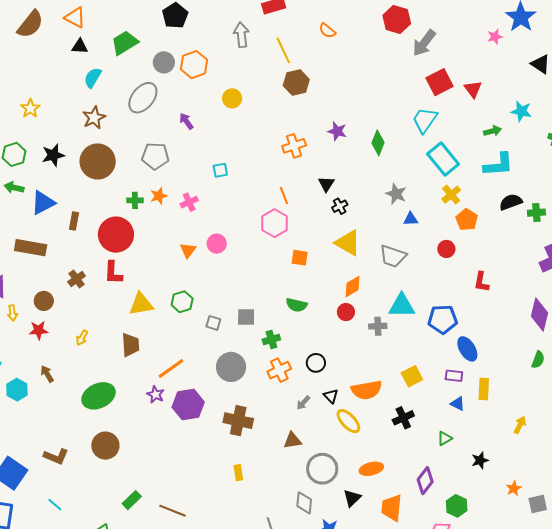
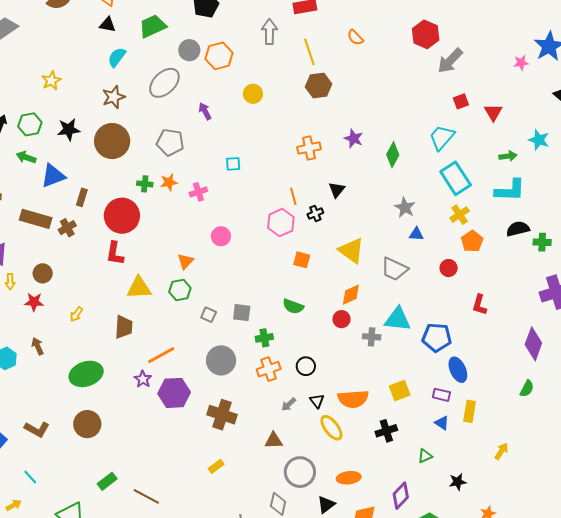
red square: (439, 82) -> (461, 101), size x0.6
black cross: (340, 206) -> (315, 213), moved
orange triangle: (188, 250) -> (186, 261), moved
brown cross: (77, 279) -> (67, 228), moved
yellow rectangle: (238, 473) -> (216, 466), turned 56

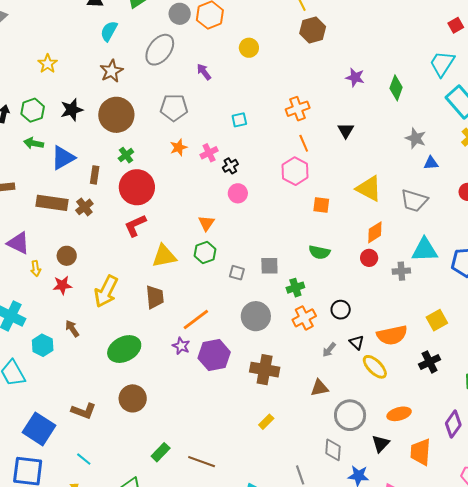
orange cross: (309, 148) -> (298, 109), moved
green cross: (145, 184) -> (126, 155), moved, turned -35
black cross: (315, 213) -> (230, 166), moved
red L-shape: (115, 253) -> (135, 226), turned 65
yellow arrow: (76, 314) -> (106, 291), size x2.0

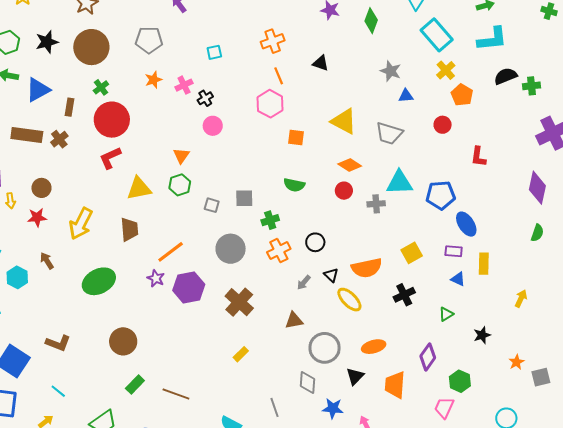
black triangle: (346, 130) -> (321, 63), turned -42
orange diamond: (375, 232) -> (350, 165), turned 65
brown cross: (265, 370) -> (239, 302), turned 32
brown circle: (133, 398) -> (123, 341), moved

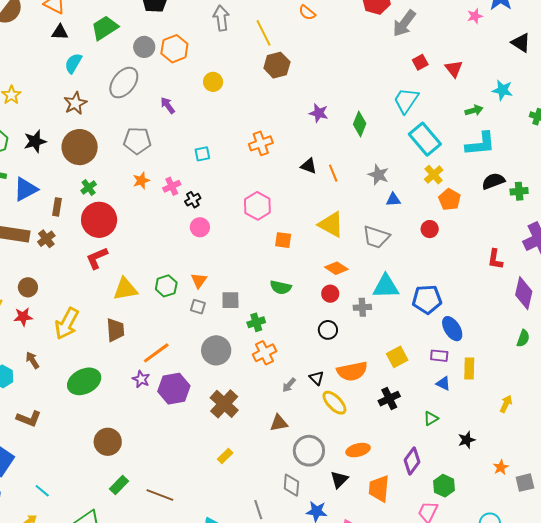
orange line: (279, 76) -> (333, 173), moved
orange triangle: (181, 156) -> (199, 280), moved
red L-shape: (478, 157) -> (495, 259), moved
black circle: (315, 242) -> (328, 330), moved
brown L-shape: (58, 343) -> (29, 419), moved

